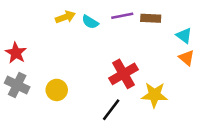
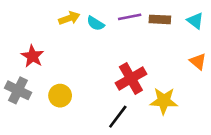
cyan triangle: (184, 36) -> (195, 21), moved
red star: (16, 53) -> (32, 56), moved

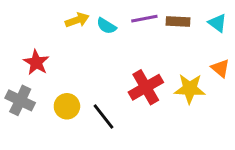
yellow star: (164, 101) -> (190, 89), moved
black line: (118, 117) -> (103, 116), moved, turned -75

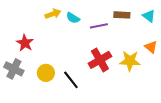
purple line: (144, 19) -> (99, 26), moved

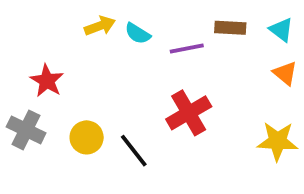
orange triangle: (151, 47) -> (285, 73), moved
yellow star: (130, 61) -> (278, 141), moved

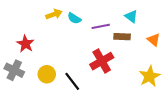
brown rectangle: (230, 28) -> (122, 37), moved
cyan triangle: (281, 30) -> (131, 16), moved
yellow star: (278, 141) -> (150, 76), turned -30

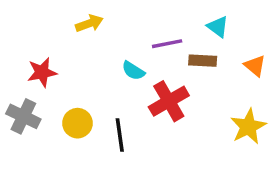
cyan semicircle: (74, 18) -> (133, 71), moved
red star: (25, 44) -> (42, 72), turned 30
black line: (72, 81) -> (120, 135), turned 30

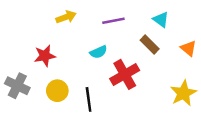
purple line: (167, 44) -> (113, 21), moved
brown rectangle: (203, 61) -> (150, 45), turned 42
cyan semicircle: (133, 71) -> (98, 52), turned -56
red star: (42, 72) -> (45, 56), moved

